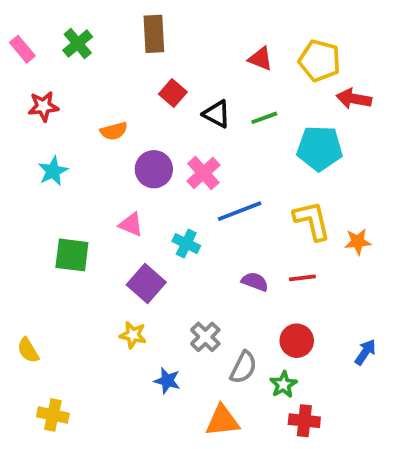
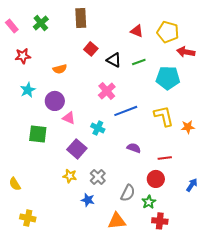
purple circle: (154, 169) -> (55, 101), moved
red line: (302, 278) -> (165, 158), moved
gray cross: (205, 337) -> (98, 177), moved

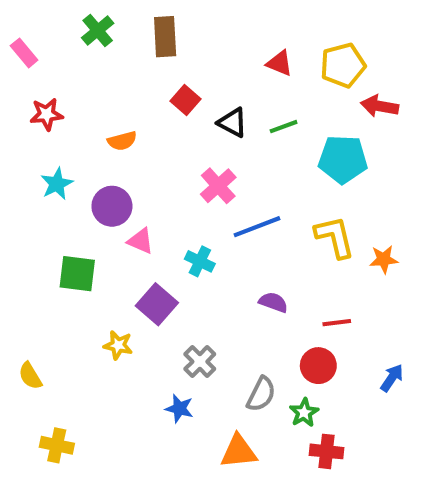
green cross: (41, 23) -> (98, 30), moved
yellow pentagon: (168, 32) -> (343, 65), turned -30
yellow star: (70, 176) -> (118, 345), moved

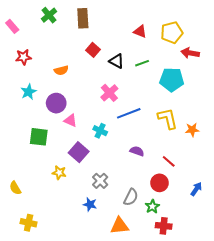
red line: (337, 323) -> (169, 161), turned 48

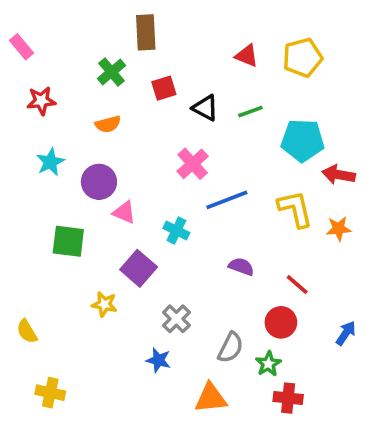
green cross: (49, 15) -> (112, 72), moved
red square: (93, 50) -> (164, 88), turned 32
red arrow: (190, 53) -> (339, 175), moved

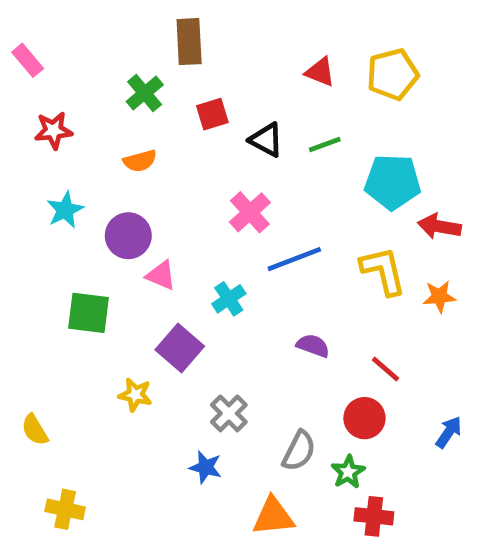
cyan cross: (176, 230) -> (229, 299), turned 30

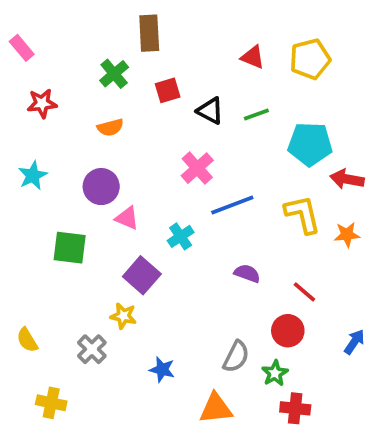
cyan star: (65, 210) -> (33, 175), moved
yellow star: (135, 395) -> (123, 316), moved
gray cross: (229, 413) -> (92, 349), moved

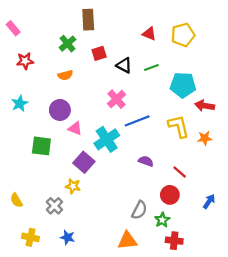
cyan cross: (181, 236) -> (107, 139), size x1.6
blue star: (162, 370) -> (68, 237), moved

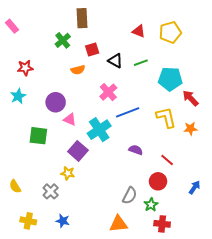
red star: (25, 61) -> (25, 68), moved
orange semicircle: (65, 75) -> (78, 70), moved
red arrow: (205, 106) -> (190, 98), turned 36

